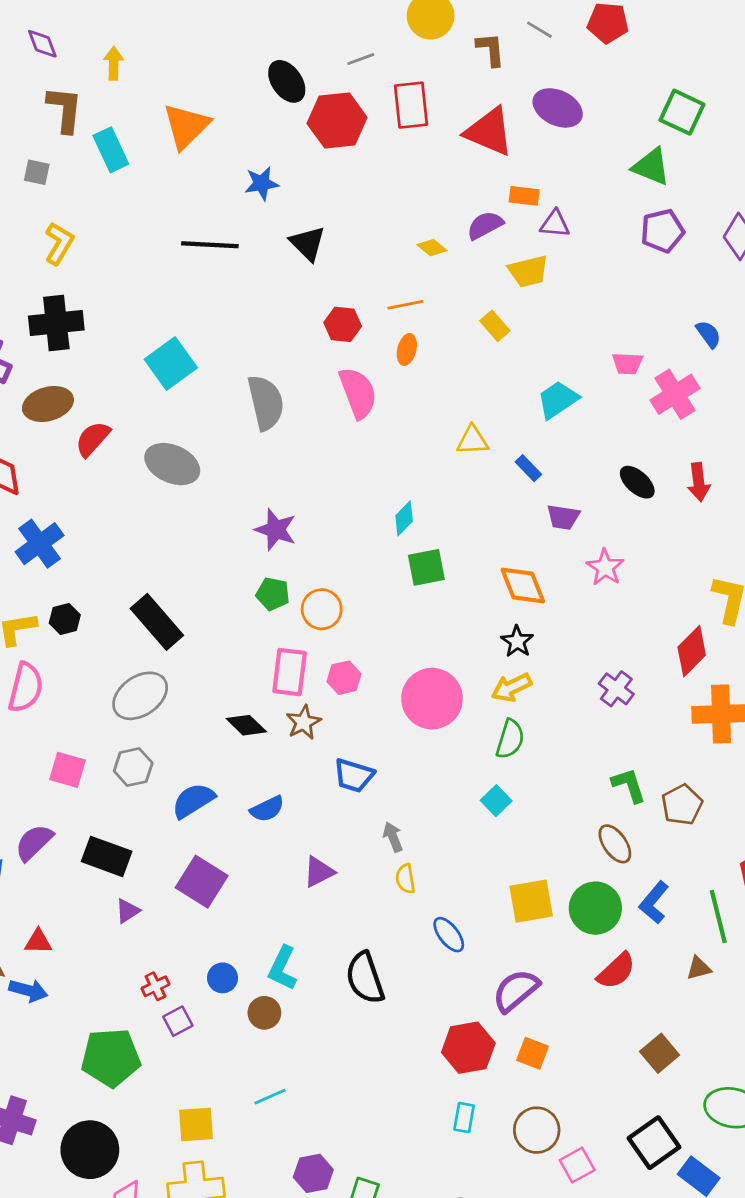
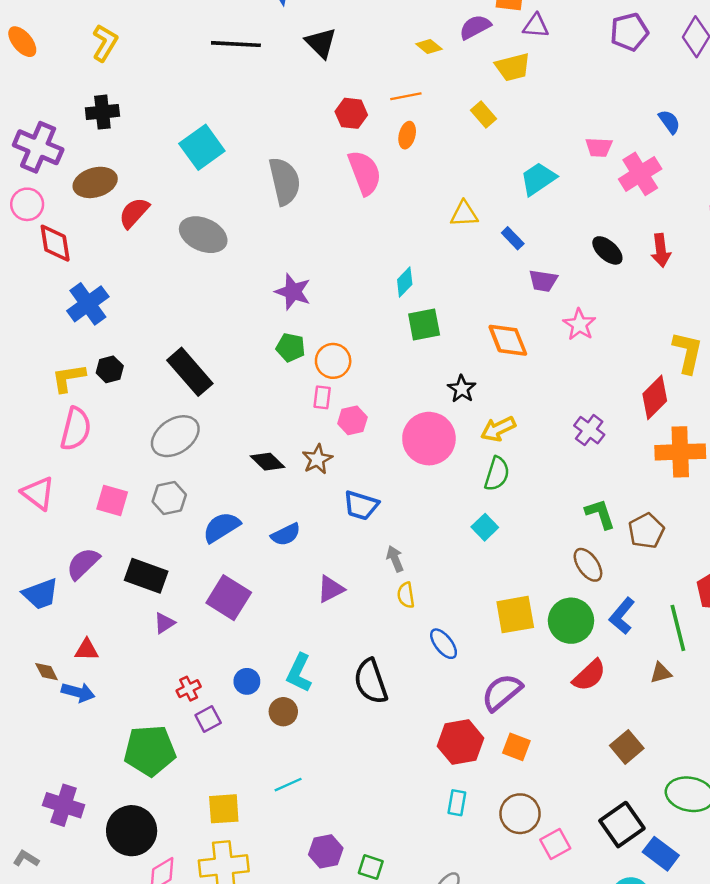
black cross: (56, 323) -> (102, 112), size x0.7
black star: (517, 641) -> (462, 389), moved
pink rectangle: (290, 672) -> (322, 397), moved, size x0.6

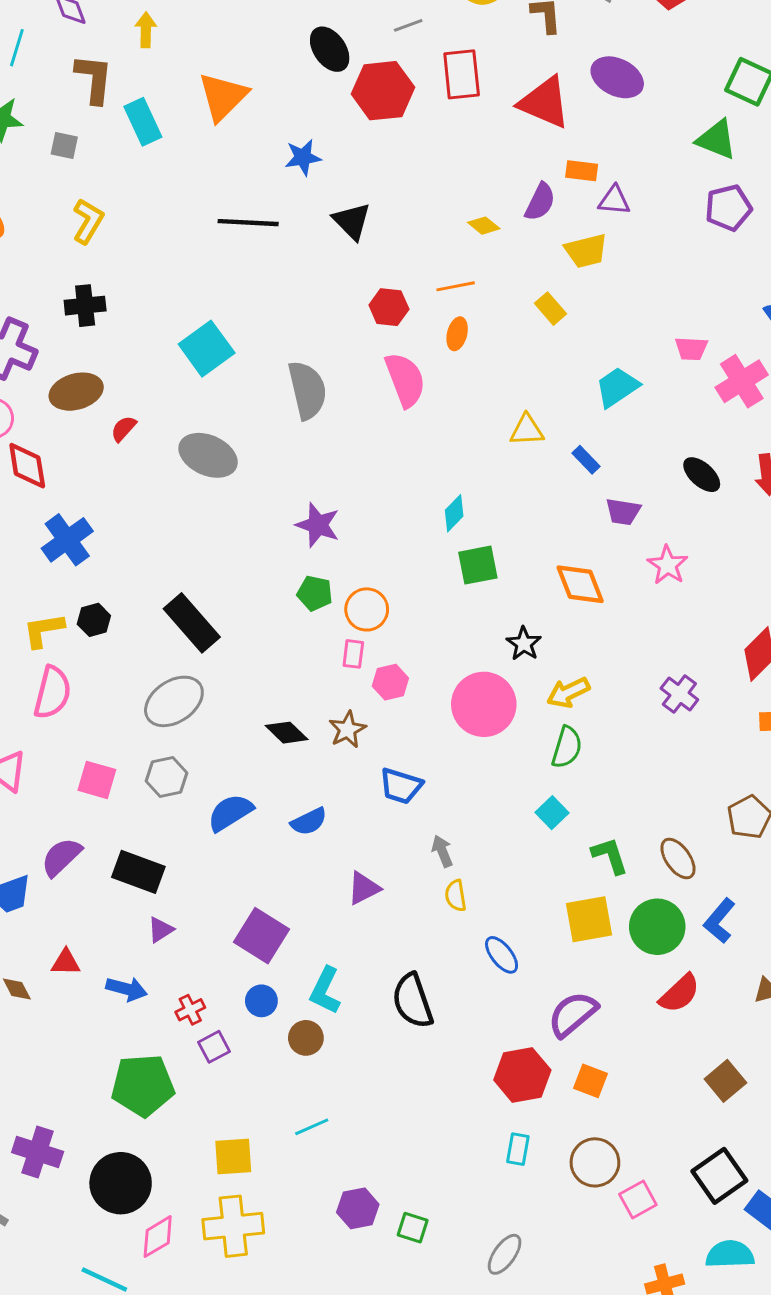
purple semicircle: (475, 27) -> (540, 202), turned 144
red semicircle: (134, 213) -> (124, 429), size x0.7
green L-shape: (600, 514) -> (610, 856), moved
purple square: (229, 598) -> (261, 936), moved
blue arrow: (78, 692) -> (127, 989), moved

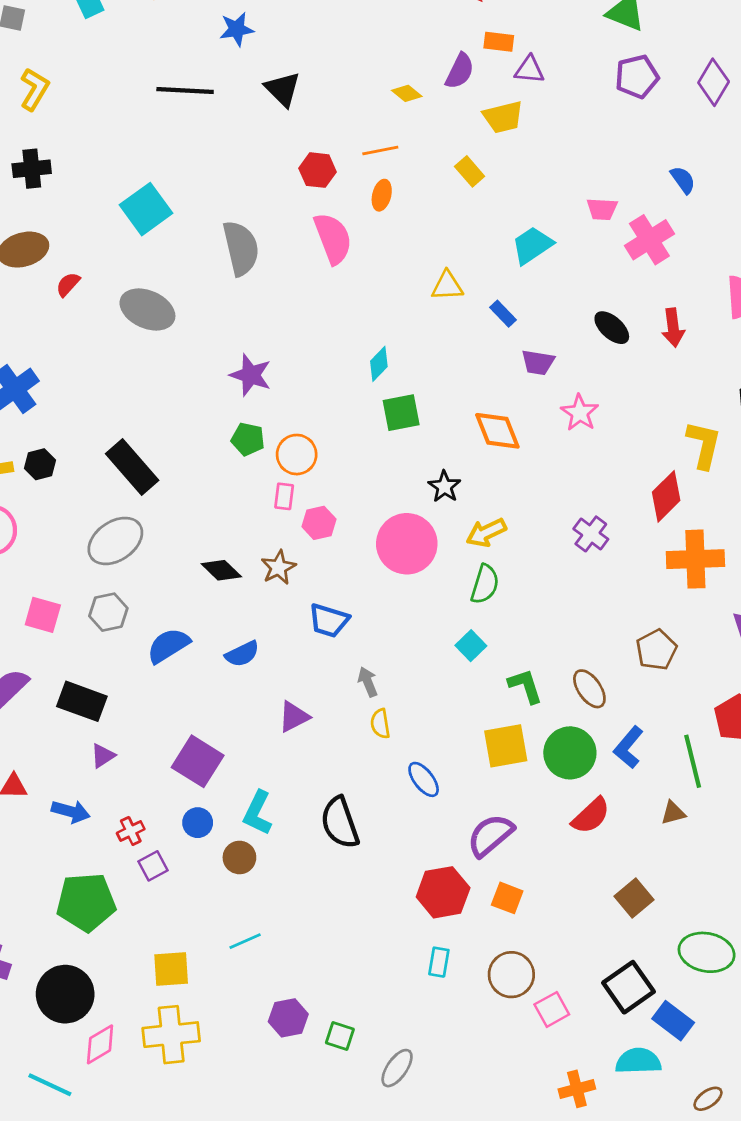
gray ellipse: (505, 1254) -> (397, 1068), moved

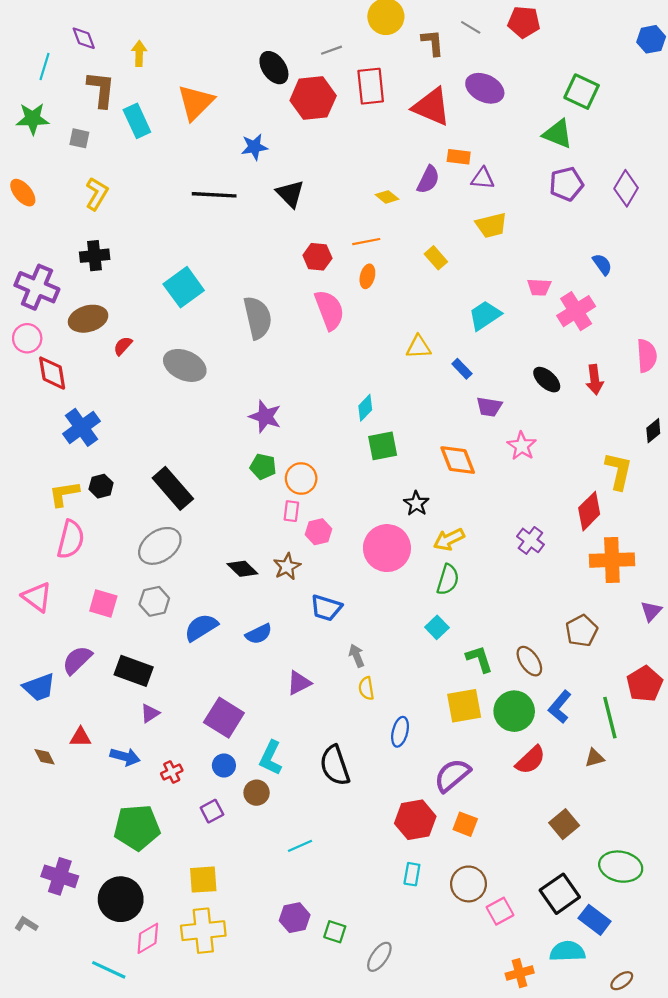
yellow trapezoid: (503, 117) -> (491, 225), moved
blue ellipse: (424, 779) -> (400, 732), turned 52
purple square: (153, 866) -> (212, 811), moved
cyan line: (245, 941) -> (300, 846), moved

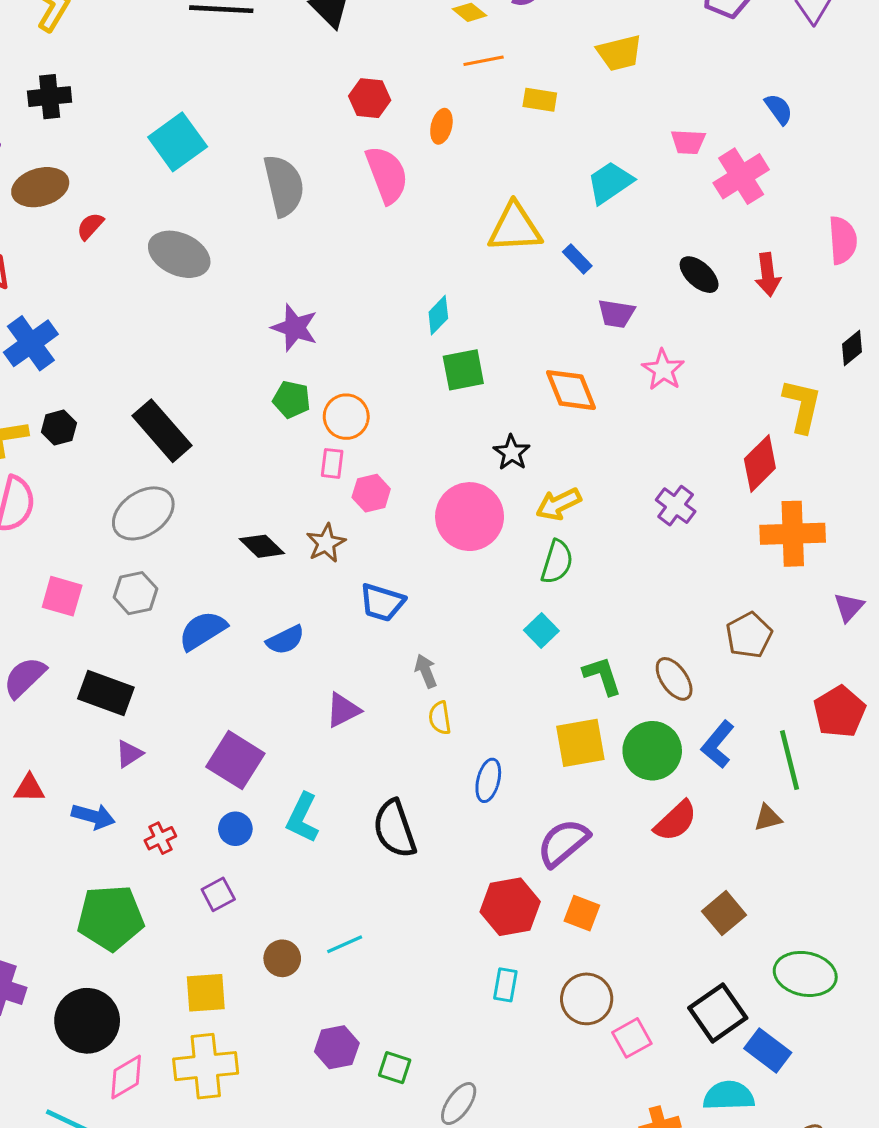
orange line: (366, 242) -> (484, 61), moved
yellow rectangle: (436, 258) -> (540, 100), turned -40
yellow triangle: (418, 347) -> (515, 228), size x1.5
brown circle: (257, 793) -> (282, 958), moved

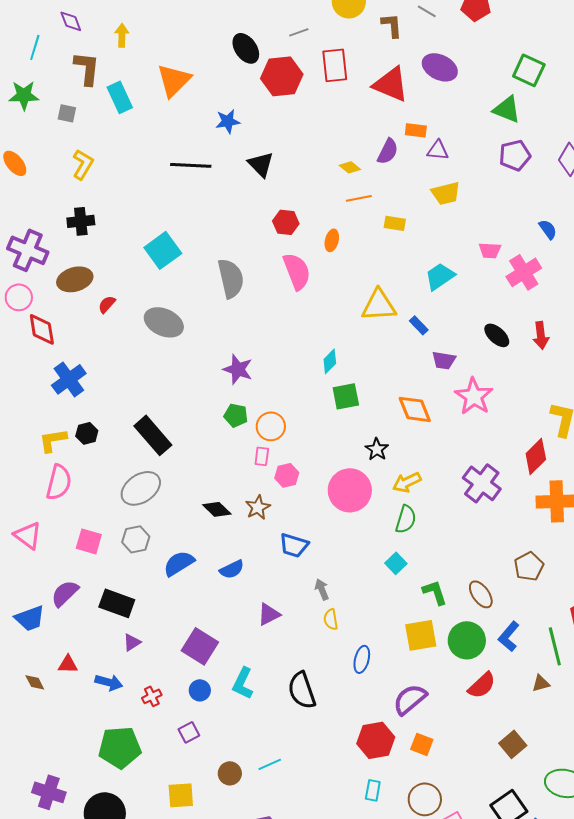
pink star: (663, 370) -> (474, 396), size x1.4
purple cross: (676, 506) -> (482, 483), size x1.5

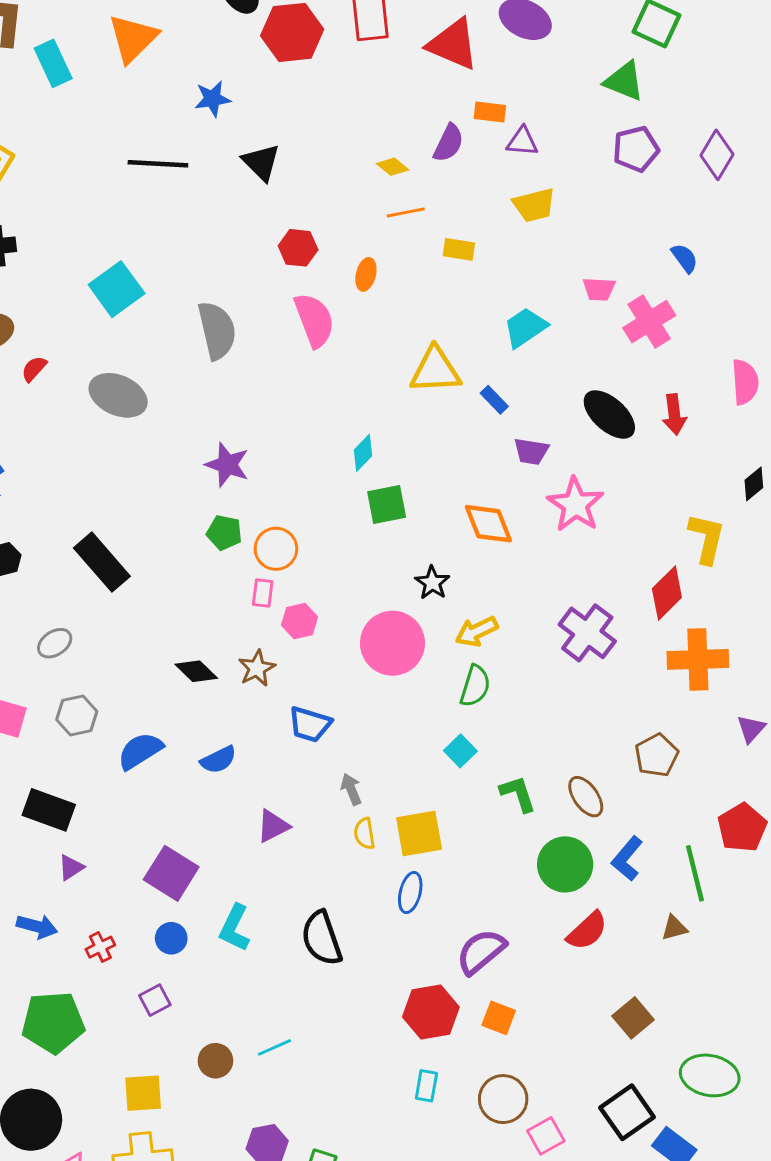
black ellipse: (497, 335) -> (609, 415), size x1.4
gray ellipse: (141, 488) -> (55, 643), moved, size x0.6
yellow square: (421, 635) -> (419, 833), moved

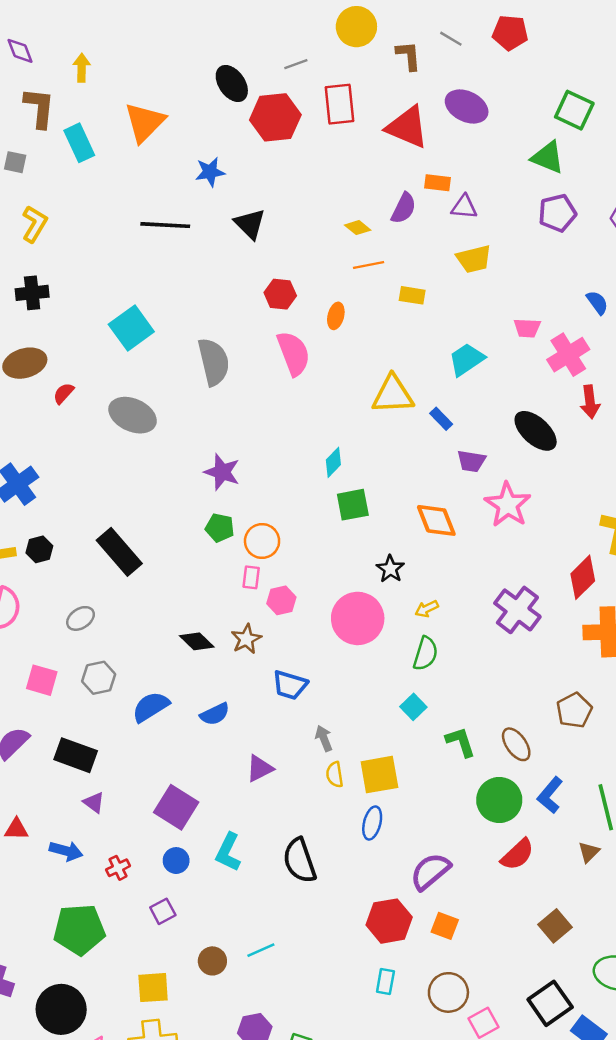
red arrow: (674, 415) -> (590, 402), moved
yellow arrow: (477, 631) -> (427, 609), size x0.7
purple triangle: (71, 867) -> (94, 802), turned -50
brown triangle: (674, 928) -> (589, 852), turned -30

